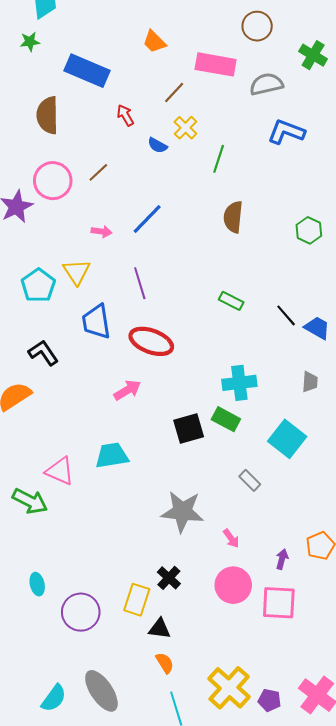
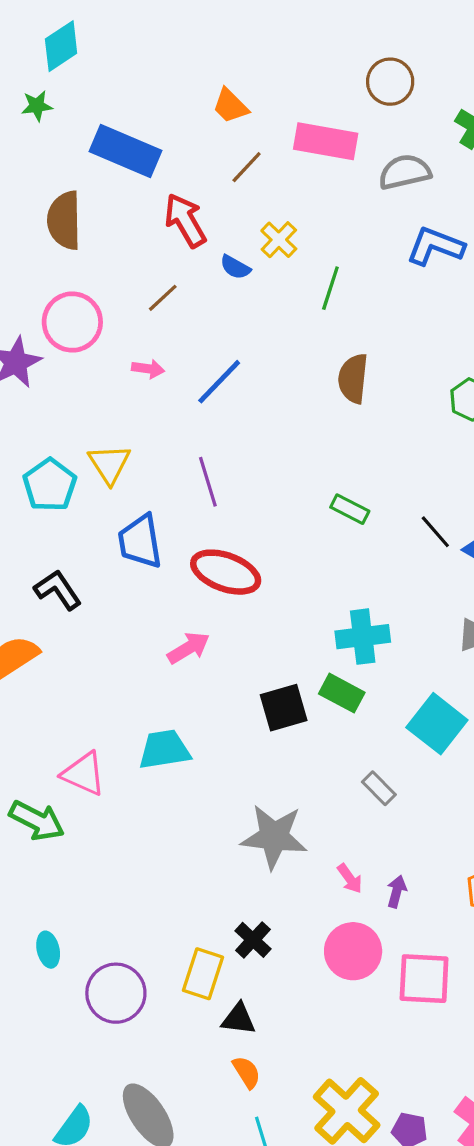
brown line: (174, 92) -> (247, 167), moved
red arrow: (125, 115) -> (185, 220), size x1.6
brown line: (98, 172) -> (163, 298), moved
pink arrow: (101, 231) -> (148, 369), moved
purple arrow: (282, 559) -> (397, 891), moved

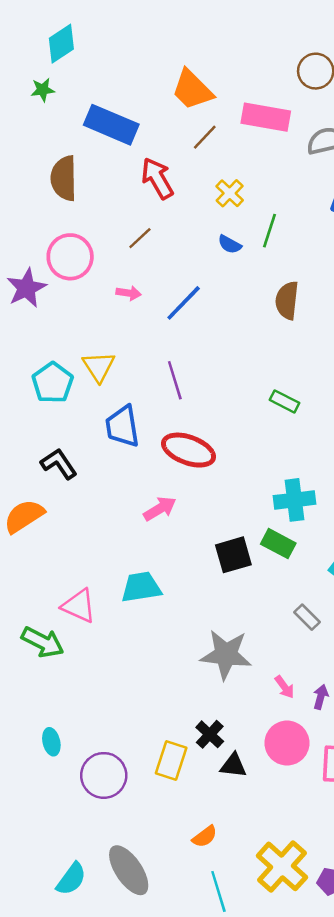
orange trapezoid: (230, 106) -> (192, 90), size x1.5
blue semicircle: (235, 267) -> (230, 244), moved
black triangle: (239, 1019) -> (233, 765), moved
orange semicircle: (247, 1072) -> (205, 837), turned 85

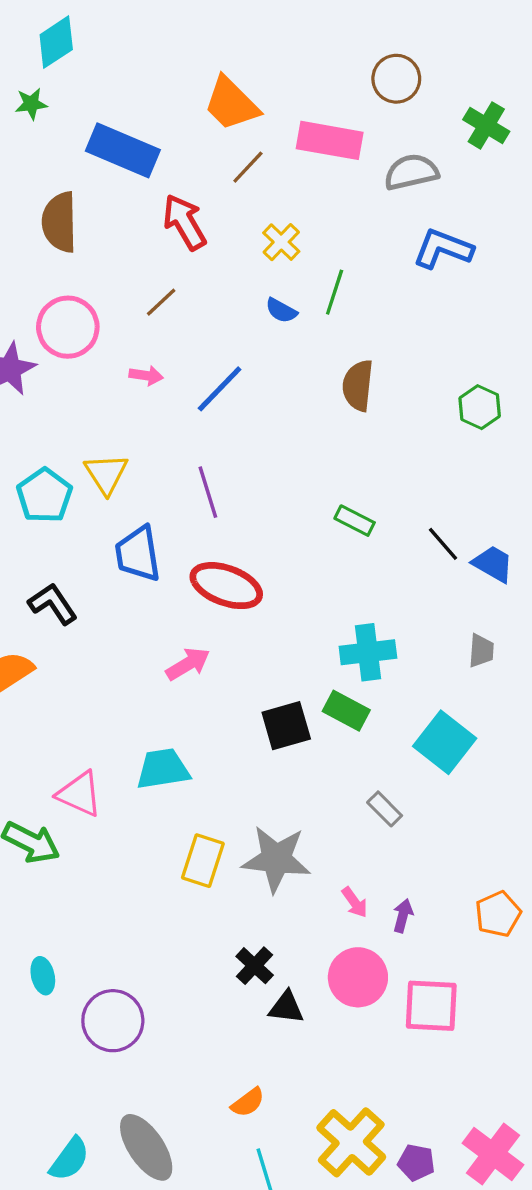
yellow rectangle: (171, 760) -> (203, 861), moved

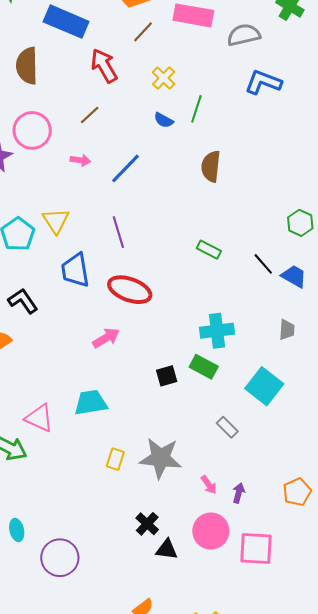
green hexagon: (480, 407) -> (300, 223), moved
black square: (286, 726) -> (167, 376), size x0.7
yellow rectangle: (203, 861) -> (115, 459), size x0.7

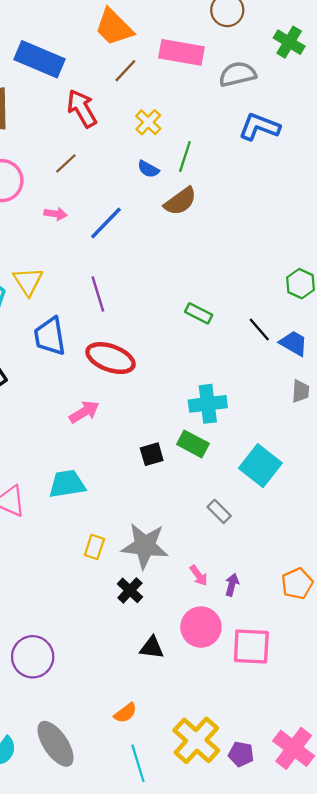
brown semicircle: (211, 166) -> (180, 201), moved, turned -132
gray trapezoid: (287, 330) -> (301, 391), moved
black cross: (147, 524) -> (130, 590), moved

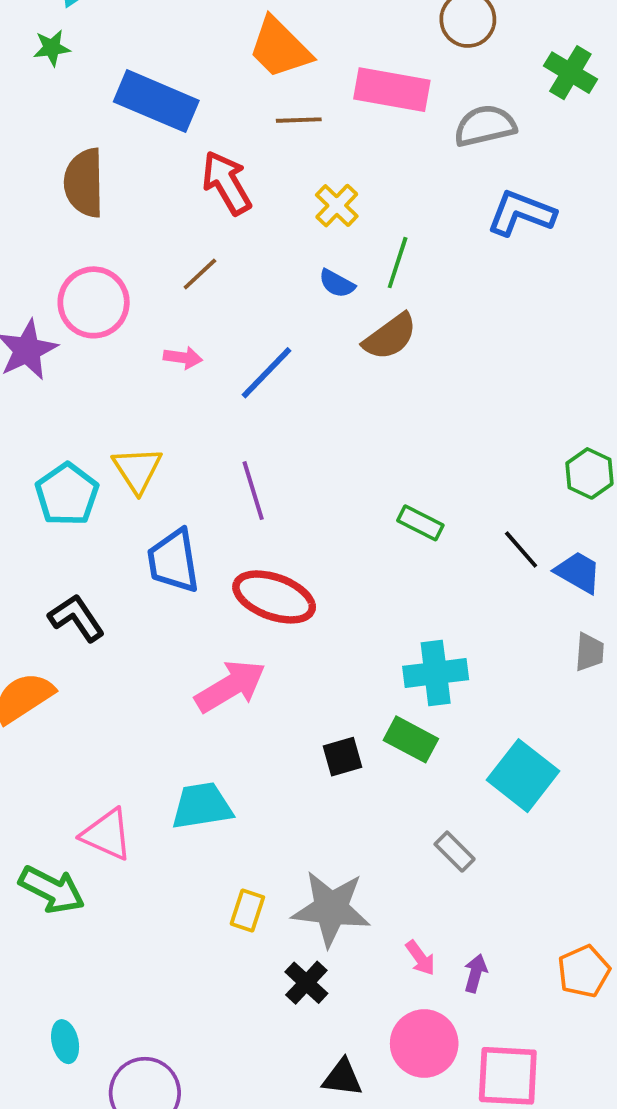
brown line: (125, 71) -> (299, 120), turned 45
pink arrow: (84, 412) -> (230, 686), size x1.4

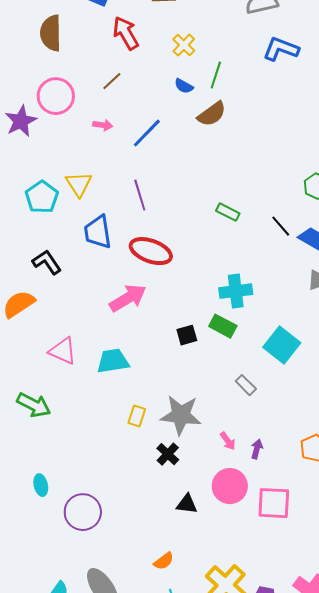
pink triangle: (107, 834) -> (63, 351), moved

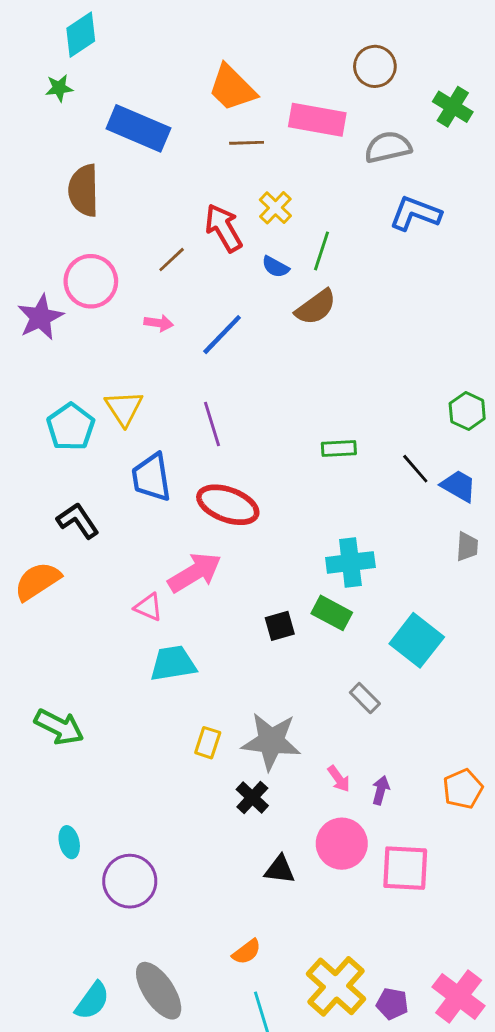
red arrow: (126, 33) -> (224, 228), moved
green rectangle: (228, 212) -> (339, 449), turned -30
pink triangle: (63, 351) -> (149, 607), moved, size x0.7

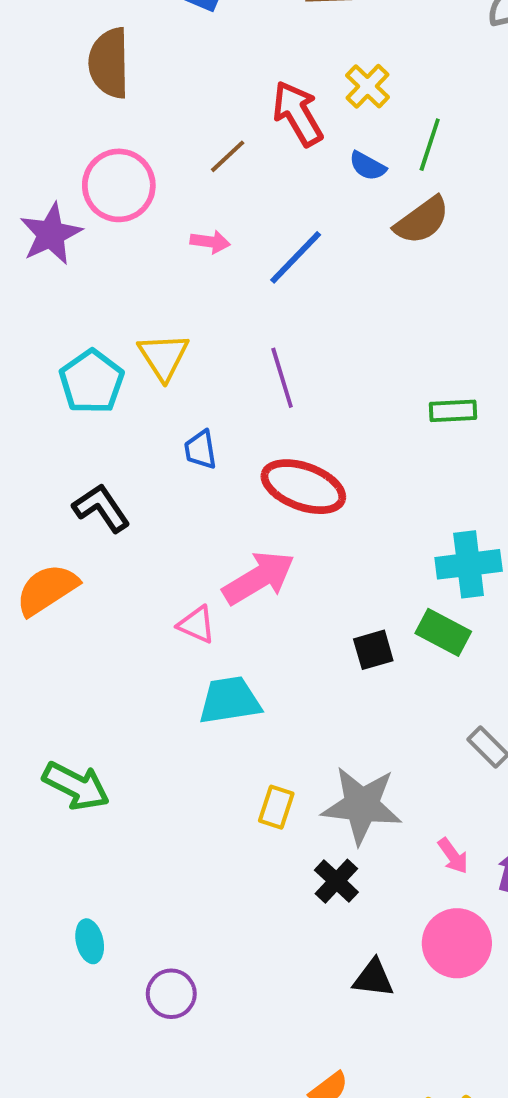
blue trapezoid: (151, 477) -> (200, 450), size x0.6
purple circle: (130, 881) -> (171, 994), size x0.7

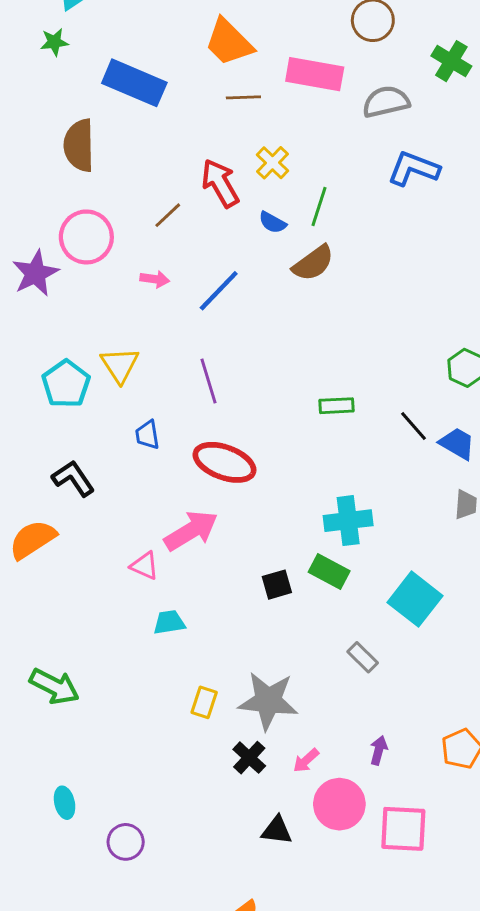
cyan trapezoid: (230, 700) -> (169, 622), size x0.7
pink arrow: (453, 856) -> (306, 760), moved, turned 84

